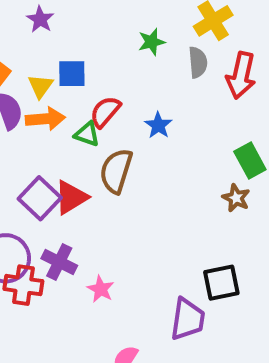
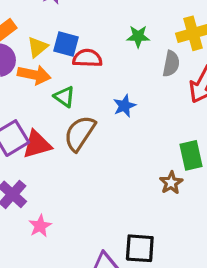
red semicircle: (105, 112) -> (87, 58), moved, turned 36

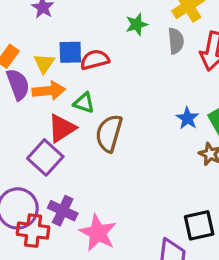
blue star: (124, 106) -> (187, 118), moved
red triangle: (37, 145) -> (62, 128), moved
pink star: (40, 226) -> (98, 233), size x1.6

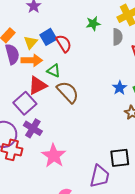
blue square: (70, 52) -> (48, 37), turned -35
red semicircle: (95, 60) -> (64, 43), turned 66
brown semicircle: (109, 133) -> (68, 92), turned 115
purple cross: (63, 211) -> (33, 128), moved

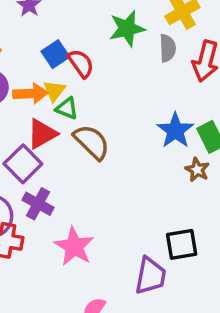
green star: (93, 24) -> (127, 29), size x1.5
yellow triangle: (31, 42) -> (54, 91), moved
blue star: (120, 88) -> (175, 131), size x1.5

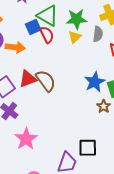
yellow triangle: (54, 91) -> (75, 37), moved
green triangle: (67, 108) -> (48, 16), moved, size x1.6
red triangle: (42, 134) -> (28, 79), moved

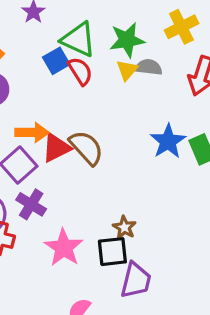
gray semicircle: (98, 34) -> (149, 67), moved, turned -84
orange arrow: (15, 47) -> (32, 132), moved
brown star: (104, 106) -> (124, 227), moved
black square: (88, 148) -> (112, 252), moved

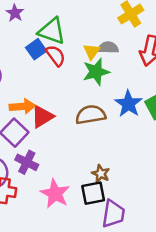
green star: (127, 40) -> (96, 72), moved
brown semicircle: (86, 148) -> (91, 115), moved, turned -52

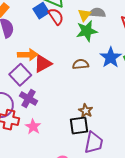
brown semicircle: (91, 115) -> (81, 64), size x0.7
pink star: (55, 194) -> (33, 127), moved, size x0.7

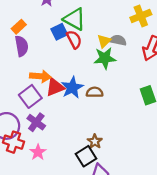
blue star: (111, 57) -> (72, 88), moved
black square: (79, 126) -> (86, 156), turned -30

